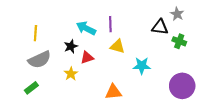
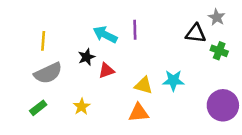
yellow triangle: (117, 46) -> (144, 85), moved
yellow star: (71, 74) -> (82, 107), moved

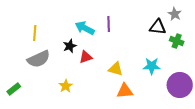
cyan star: (173, 81) -> (152, 66), moved
green rectangle: (38, 108) -> (14, 89), moved
orange triangle: (139, 113) -> (125, 91), moved

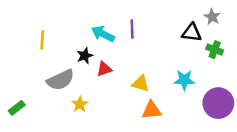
gray semicircle: (39, 59) -> (60, 80), moved

